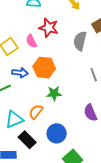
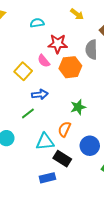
orange hexagon: (44, 68) -> (70, 67), moved
cyan triangle: (14, 119) -> (45, 142), turned 30

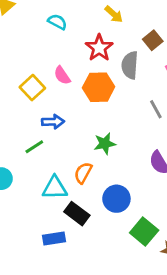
cyan semicircle: (37, 23) -> (57, 22), turned 32
red star: (58, 44) -> (99, 48), moved, turned 30

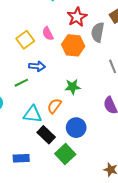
green square: (144, 231) -> (65, 154), moved
blue rectangle: (54, 239) -> (21, 158), moved

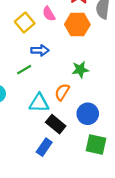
green square: (65, 154) -> (96, 145), moved, turned -30
blue rectangle: (21, 158) -> (44, 147), moved, turned -49

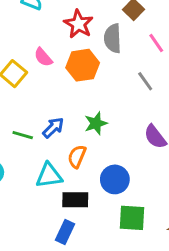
blue arrow: (40, 50) -> (53, 128), moved, turned -36
green line: (24, 70) -> (23, 135), turned 56
black rectangle: (56, 124) -> (75, 200), turned -30

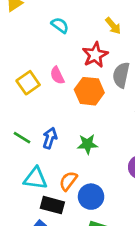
blue arrow: (53, 128) -> (50, 138), turned -42
orange semicircle: (77, 156) -> (68, 181), moved

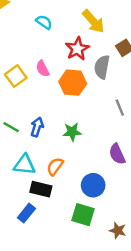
yellow arrow: (113, 26) -> (93, 21), size x1.5
blue circle: (91, 197) -> (93, 185), moved

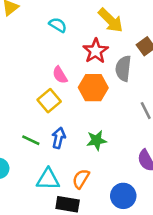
yellow square: (16, 76) -> (49, 101), moved

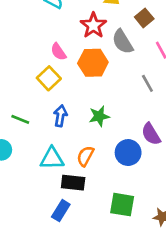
gray semicircle: (123, 68) -> (123, 42), turned -35
green line: (31, 140) -> (20, 119), moved
blue circle: (123, 196) -> (128, 153), moved

